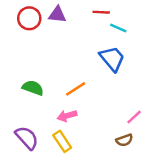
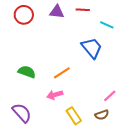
purple triangle: (57, 15) -> (57, 12), moved
cyan line: (118, 28) -> (107, 25), moved
yellow rectangle: (62, 141) -> (74, 116), moved

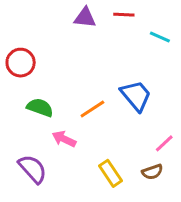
red circle: (24, 15) -> (21, 63), moved
blue trapezoid: (92, 48) -> (136, 95), moved
pink arrow: (55, 95) -> (64, 139), moved, turned 42

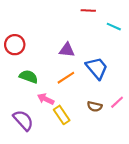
purple triangle: (85, 18) -> (67, 50), moved
brown semicircle: (152, 172) -> (95, 106), moved, turned 32
yellow rectangle: (110, 173) -> (62, 115), moved

